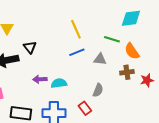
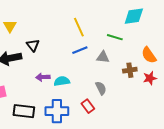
orange semicircle: (132, 51) -> (149, 55), moved
gray semicircle: (98, 90) -> (101, 88), turned -48

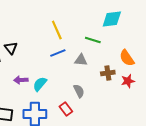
cyan semicircle: (62, 81) -> (40, 84), turned -42

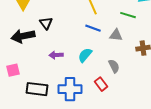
blue line: (58, 53) -> (93, 28), turned 42
cyan semicircle: (40, 84) -> (85, 55), moved

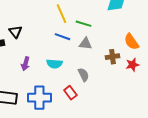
green line: (128, 15) -> (83, 24), moved
purple arrow: (56, 55) -> (25, 64), turned -72
cyan semicircle: (85, 55) -> (54, 64), turned -126

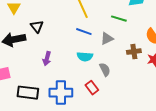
green line: (83, 24) -> (119, 19), moved
gray triangle: (85, 44) -> (107, 39), turned -32
cyan semicircle: (54, 64) -> (85, 57), moved

